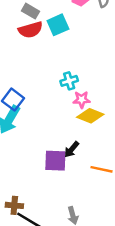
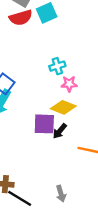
yellow diamond: (90, 116) -> (63, 107), moved
purple square: (55, 161) -> (44, 124), moved

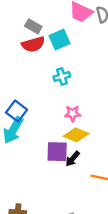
cyan cross: (57, 66) -> (62, 76), moved
pink star: (69, 84) -> (73, 113), moved

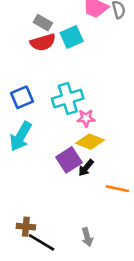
cyan cross: (62, 76) -> (68, 98), moved, size x1.6
blue square: (17, 111) -> (22, 97), moved, turned 30
purple square: (57, 152) -> (69, 160), turned -35

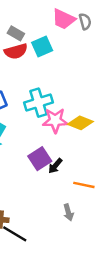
pink star: (86, 118) -> (55, 120), size x1.5
yellow diamond: (90, 142) -> (80, 123), moved
gray arrow: (87, 237) -> (68, 212), moved

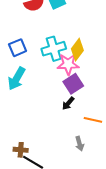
yellow diamond: (80, 123) -> (77, 50), moved, turned -75
purple square: (40, 159) -> (73, 84), moved

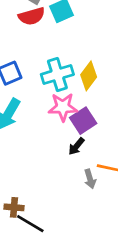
pink star: (68, 64) -> (63, 107), moved
gray arrow: (79, 144) -> (90, 179), moved

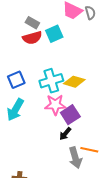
yellow diamond: (89, 76) -> (74, 82), turned 70
gray arrow: (90, 179) -> (75, 158), size x1.5

